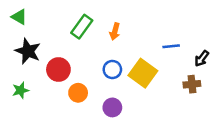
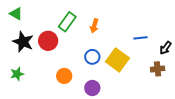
red circle: (58, 70) -> (48, 41), moved

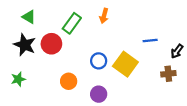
green triangle: (16, 14) -> (29, 17), moved
orange arrow: (94, 26) -> (104, 16), moved

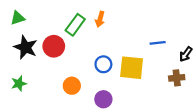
orange arrow: (104, 16) -> (100, 19), moved
green triangle: (29, 17) -> (18, 18), moved, turned -48
yellow square: (125, 64) -> (132, 68), turned -30

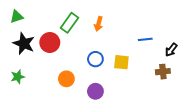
orange arrow: (100, 19) -> (99, 24), moved
yellow square: (132, 68) -> (121, 62), size x0.7

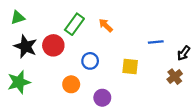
orange arrow: (99, 24) -> (106, 25), turned 120
blue circle: (95, 59) -> (90, 61), moved
brown cross: (163, 72) -> (175, 77), turned -32
green star: (18, 77) -> (19, 82), size x1.5

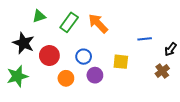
green triangle: (18, 18) -> (39, 16), moved
orange arrow: (106, 25) -> (98, 23), size x1.5
red circle: (53, 45) -> (49, 56), moved
purple circle: (102, 98) -> (95, 75), moved

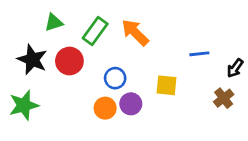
red circle: (49, 56) -> (69, 61), moved
orange circle: (66, 78) -> (105, 108), moved

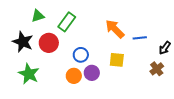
orange arrow: (135, 32) -> (115, 29), moved
green star: (24, 105) -> (29, 74), moved, turned -30

